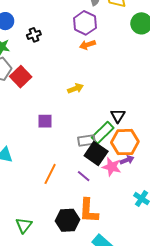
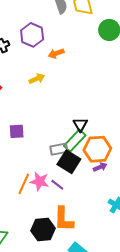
purple hexagon: (85, 23) -> (32, 35), moved
yellow arrow: (75, 88) -> (37, 79), moved
black triangle: (118, 116) -> (80, 125), moved
pink star: (112, 167) -> (40, 181), moved

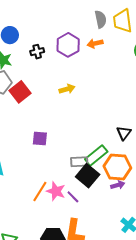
orange arrow: (56, 53) -> (95, 43), moved
black triangle: (80, 125) -> (124, 133), moved

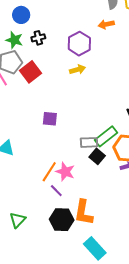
purple hexagon: (68, 45) -> (79, 44), moved
black cross: (37, 52) -> (38, 38), moved
black square: (88, 176) -> (97, 156), size x0.7
purple line: (73, 197) -> (56, 191), moved

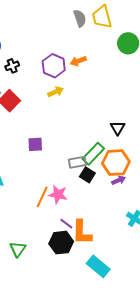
orange arrow: (106, 24) -> (78, 61), moved
purple line: (56, 191) -> (66, 224), moved

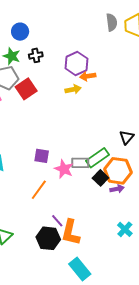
orange arrow: (78, 61) -> (88, 76), moved
purple square: (35, 144) -> (42, 156), moved
black square: (87, 175) -> (100, 178), moved
pink star: (58, 195) -> (64, 169), moved

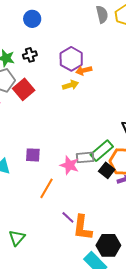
blue circle: (20, 32) -> (32, 19), moved
purple square: (42, 156) -> (33, 155), moved
black hexagon: (48, 238) -> (108, 245), moved

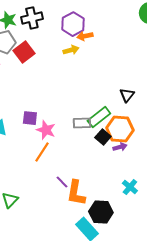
black cross: (30, 55) -> (32, 18), size x1.5
pink star: (69, 165) -> (46, 130), moved

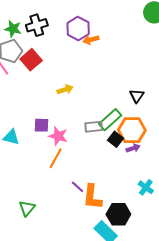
yellow arrow: (71, 50) -> (65, 89), moved

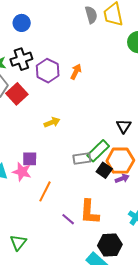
purple hexagon: (78, 29) -> (48, 71), moved
orange arrow: (91, 40) -> (76, 72), turned 133
pink star: (58, 136) -> (22, 172), moved
orange L-shape: (92, 197) -> (89, 212), moved

